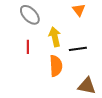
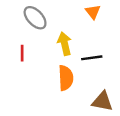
red line: (28, 47) -> (22, 53), moved

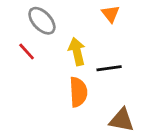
red line: (22, 53) -> (27, 51), moved, turned -42

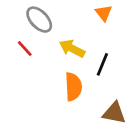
yellow arrow: (77, 51) -> (72, 48), turned -50
black line: (109, 68) -> (102, 64), turned -60

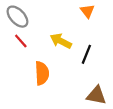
gray ellipse: (39, 20) -> (17, 17), moved
orange semicircle: (73, 87) -> (42, 73), moved

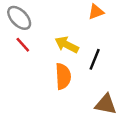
orange triangle: (87, 11) -> (96, 12), turned 48
orange semicircle: (42, 73) -> (63, 76), moved

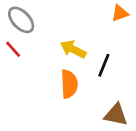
orange triangle: (96, 12) -> (120, 13), moved
red line: (23, 45) -> (13, 49), moved

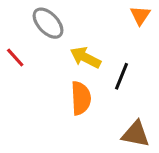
orange triangle: (120, 13) -> (140, 15), turned -36
gray ellipse: (21, 20) -> (48, 23), moved

